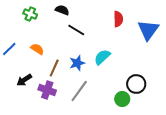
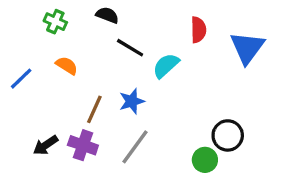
orange semicircle: (37, 49) -> (67, 66), moved
cyan semicircle: (102, 57) -> (166, 66), moved
black arrow: (24, 80) -> (46, 145), moved

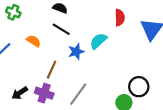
green cross: (55, 22) -> (13, 12), moved
black line: (130, 48) -> (61, 29), moved
blue star: (132, 101) -> (76, 52), moved

